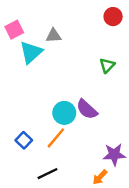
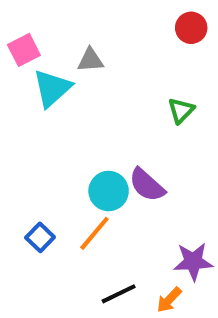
black line: (48, 174) -> (119, 294), moved

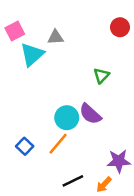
red circle: (191, 28) -> (120, 27), moved
green triangle: (181, 110) -> (101, 76), moved

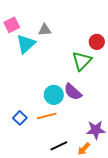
red circle: (120, 27) -> (97, 42), moved
green triangle: (101, 76) -> (82, 61), size x1.5
orange line: (58, 144) -> (47, 116), turned 36

